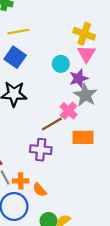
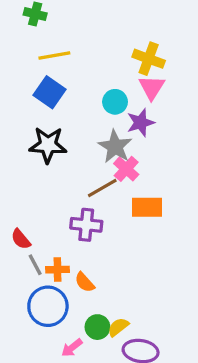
gray star: (85, 95) -> (115, 147), moved

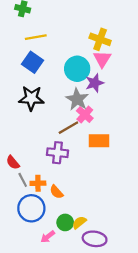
cyan circle: (115, 102) -> (77, 69), size x1.5

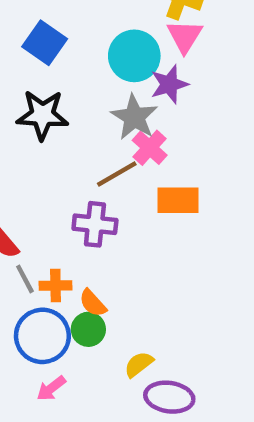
green circle: (65, 222) -> (88, 329), moved
pink arrow: (48, 237) -> (51, 388), moved

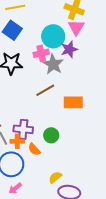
pink cross: (150, 148) -> (41, 53), moved, turned 35
purple cross: (95, 224) -> (23, 129), moved
green circle: (88, 329) -> (51, 135), moved

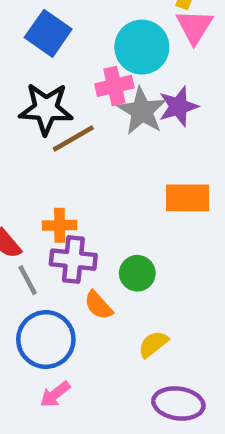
purple star: (69, 49) -> (178, 106), moved
brown line: (45, 90) -> (73, 138), moved
orange cross: (17, 141) -> (60, 225), moved
yellow semicircle: (55, 177) -> (153, 344), moved

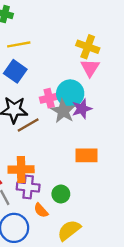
cyan circle: (142, 47) -> (70, 93), moved
orange cross: (60, 225) -> (21, 169), size x1.5
yellow semicircle: (153, 344) -> (69, 230), size x1.5

